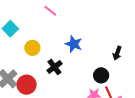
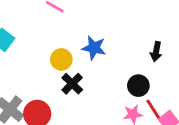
yellow circle: (32, 48) -> (61, 59), moved

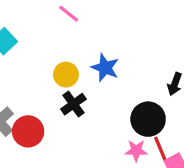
black circle: (138, 86) -> (148, 119), size x1.4

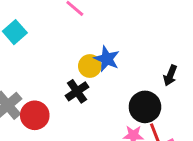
yellow circle: (66, 75) -> (90, 66), moved

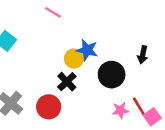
black circle: (145, 107) -> (112, 75), moved
red circle: (35, 115) -> (49, 107), moved

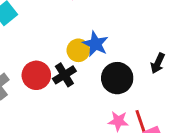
red circle: (49, 107) -> (36, 75), moved

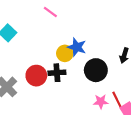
black cross: (64, 75) -> (57, 73), turned 35

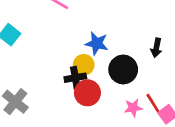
yellow circle: (65, 53) -> (84, 65), moved
red circle: (36, 76) -> (87, 93), moved

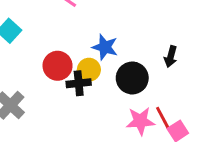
red circle: (87, 93) -> (58, 66), moved
pink star: (133, 108) -> (140, 121), size x1.4

